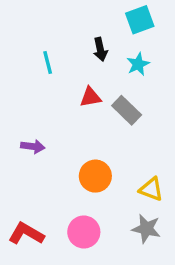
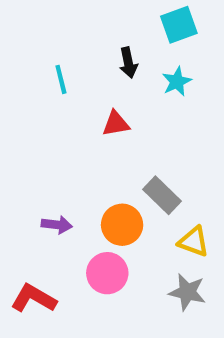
gray rectangle: (127, 110) -> (162, 195), moved
purple arrow: (33, 146) -> (57, 225), moved
pink circle: (84, 232) -> (107, 273), moved

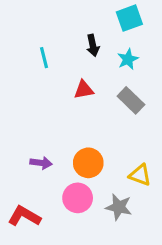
gray rectangle: (162, 195) -> (131, 100), moved
gray star: (187, 292) -> (119, 207), moved

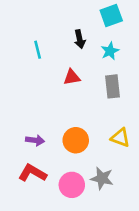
gray rectangle: (131, 100) -> (113, 86), turned 40
yellow triangle: (140, 175) -> (120, 138), moved
pink circle: (78, 198) -> (72, 185), moved
red L-shape: (24, 216) -> (32, 173), moved

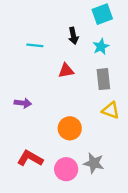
cyan line: (38, 50) -> (35, 45), turned -70
yellow triangle: (120, 138) -> (111, 110), moved
purple arrow: (35, 140) -> (23, 103), moved

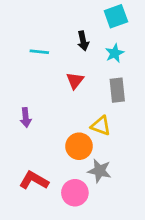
red triangle: (66, 71) -> (75, 81), turned -42
purple arrow: (23, 103) -> (26, 117), turned 77
yellow triangle: (111, 110) -> (101, 126), moved
gray star: (94, 163) -> (100, 171), moved

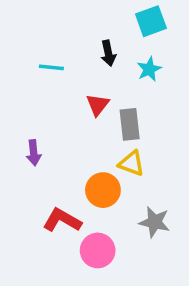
gray rectangle: (117, 90) -> (130, 124), moved
gray star: (100, 171) -> (155, 222), moved
red L-shape: (34, 180) -> (62, 220), moved

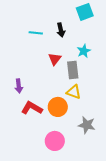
cyan line: (51, 67) -> (36, 33), moved
cyan star: (149, 69) -> (84, 51), moved
red L-shape: (62, 220) -> (32, 108), moved

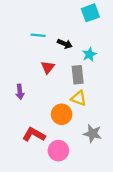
black arrow: (61, 30) -> (65, 44), moved, turned -56
red triangle: (55, 59) -> (48, 67), moved
red L-shape: (32, 108) -> (34, 135), moved

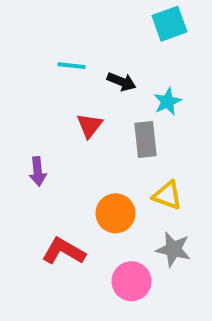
yellow triangle: (79, 98) -> (167, 195), moved
pink circle: (58, 151) -> (131, 281), moved

